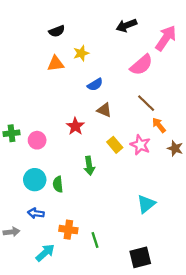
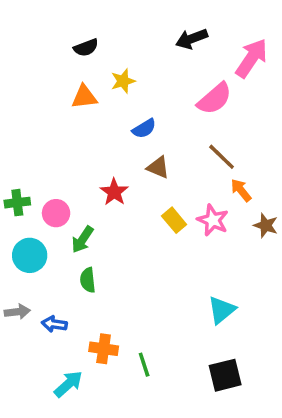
green arrow: (89, 166) -> (82, 240), moved, turned 42
cyan circle: (35, 180) -> (30, 255), moved
gray arrow: (12, 232) -> (17, 312), moved
black square: (140, 257) -> (225, 375), moved

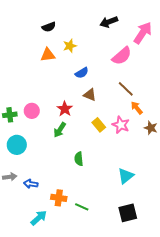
pink circle: (56, 213) -> (32, 111), moved
green arrow: (82, 240) -> (60, 130), moved
green semicircle: (88, 280) -> (79, 159), moved
green line: (144, 365) -> (82, 207), turned -48

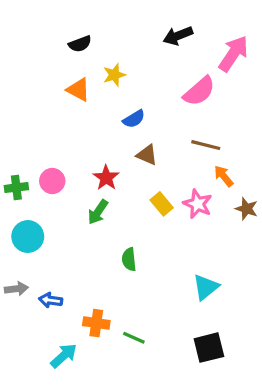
orange triangle: (48, 55) -> (78, 90), turned 35
brown line: (126, 89) -> (206, 145), turned -30

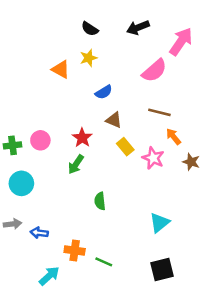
black semicircle: (80, 44) -> (90, 29), moved, turned 54
yellow rectangle: (162, 204) -> (125, 147), moved

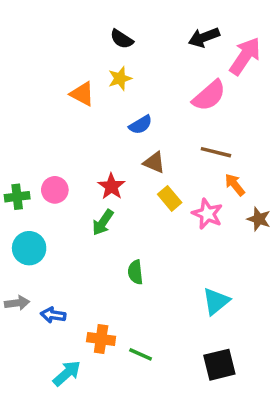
black arrow: (138, 28) -> (204, 37), moved

